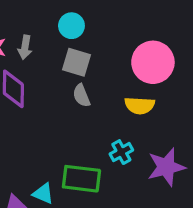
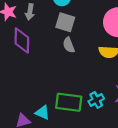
cyan cross: (121, 152) -> (96, 100), moved

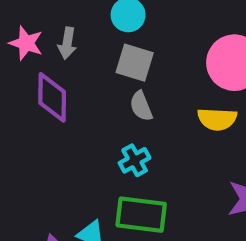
cyan cross: (96, 100) -> (135, 160), moved

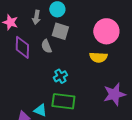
gray arrow: (67, 43) -> (36, 17), moved
gray semicircle: (141, 106) -> (46, 46), moved

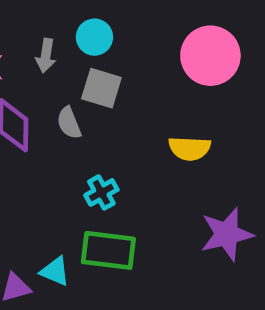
pink circle: (106, 31) -> (210, 56), moved

